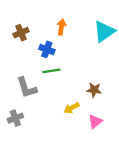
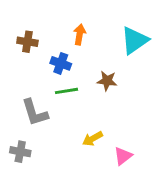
brown cross: (21, 33) -> (27, 42), turned 32
brown star: (94, 90) -> (107, 81), moved
gray cross: (15, 118) -> (20, 152), turned 32

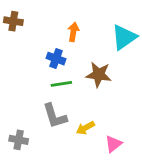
brown cross: (27, 42) -> (13, 21), moved
brown star: (107, 81) -> (99, 75), size x1.4
gray L-shape: (35, 113) -> (55, 116), moved

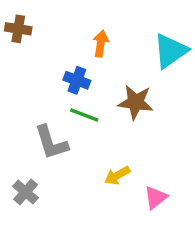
green line: (61, 84) -> (84, 115), turned 30
gray L-shape: (55, 116) -> (51, 143), moved
gray cross: (19, 140) -> (26, 192), turned 30

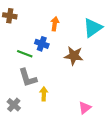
green line: (84, 115) -> (25, 54), moved
yellow arrow: (117, 176) -> (44, 94), moved, turned 120

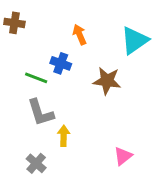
orange arrow: (55, 24) -> (80, 34), turned -32
gray cross: (14, 105) -> (36, 163), moved

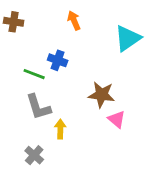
orange arrow: (80, 34) -> (74, 20), moved
brown star: (107, 81) -> (102, 95), moved
pink triangle: (123, 156) -> (117, 119), moved, turned -42

